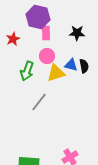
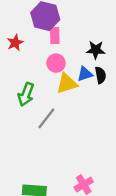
black star: (77, 33) -> (96, 50), moved
blue triangle: (71, 65) -> (85, 74), turned -32
green arrow: (27, 71) -> (26, 94), moved

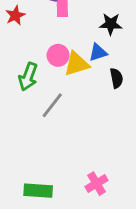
pink circle: (56, 63) -> (58, 55), moved
black semicircle: (100, 75) -> (116, 78), moved

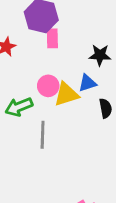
green arrow: (28, 77) -> (19, 107), turned 48
gray line: (52, 105) -> (43, 135), turned -36

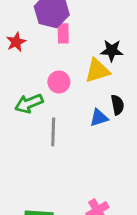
blue triangle: (87, 83) -> (99, 118), moved
yellow triangle: (66, 94) -> (97, 71), moved

